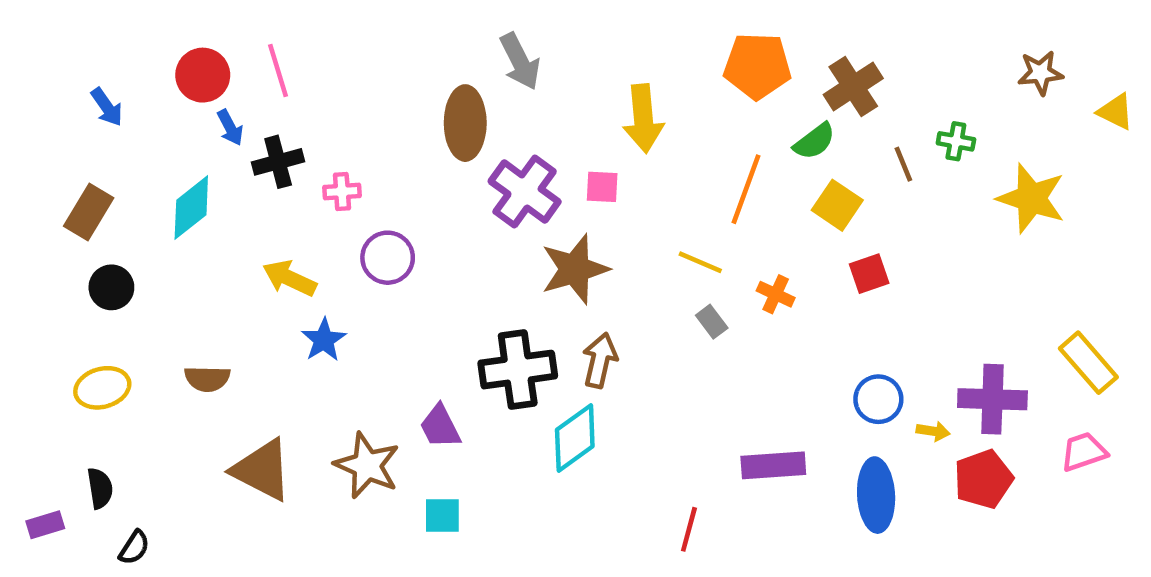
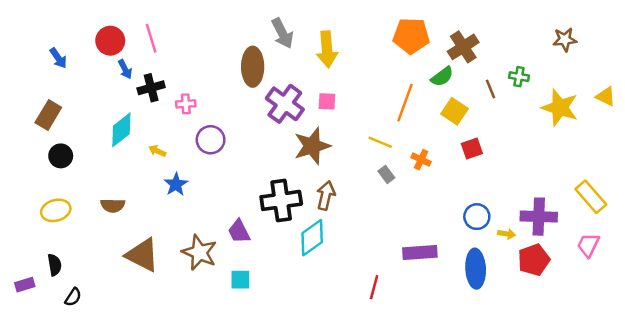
yellow triangle: (1116, 112) -> (606, 96), moved
yellow arrow: (643, 118) -> (327, 49), moved
cyan diamond: (191, 207) -> (121, 130), moved
yellow arrow: (289, 278) -> (157, 151), size x0.6
pink trapezoid: (1084, 452) -> (588, 245), turned -45

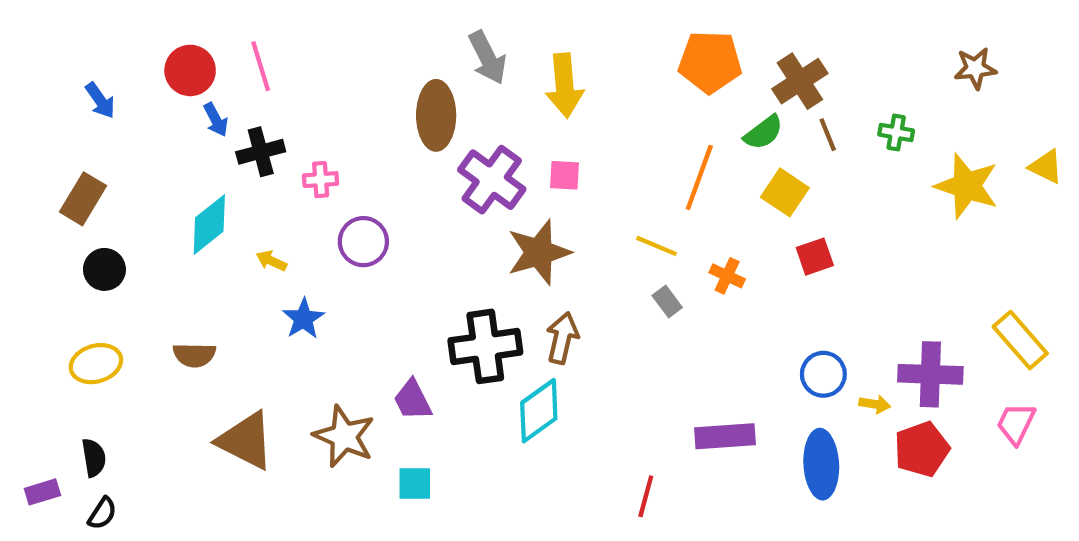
brown line: (490, 89) -> (828, 135), moved
black semicircle: (73, 297) -> (102, 513), moved

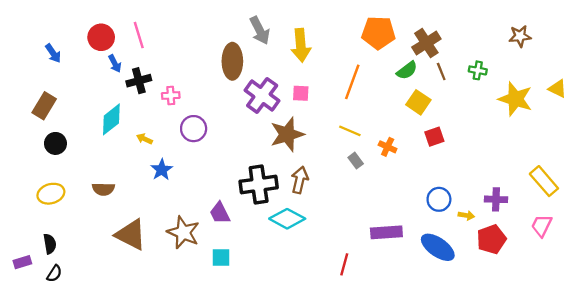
orange line: (699, 177) -> (352, 82), moved
purple cross: (930, 374) -> (496, 199), size x0.7
cyan diamond: (539, 411) -> (287, 219), turned 64
blue ellipse: (821, 464) -> (438, 247), turned -52

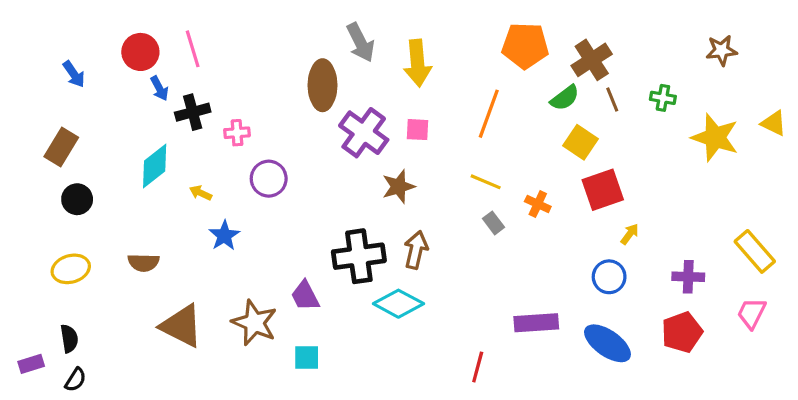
brown star: (287, 134) -> (398, 187), size x0.7
red square: (434, 137) -> (603, 190), size x1.5
yellow arrow: (466, 215) -> (630, 234), moved, turned -63

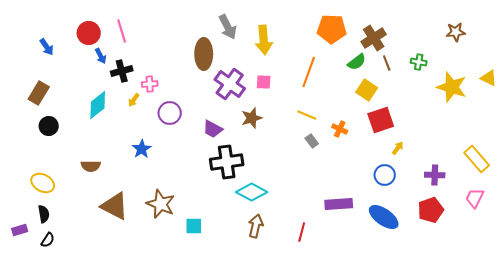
yellow arrow: (201, 193) -> (134, 100), moved, turned -80
brown arrow: (416, 250) -> (256, 226), moved
yellow ellipse: (71, 269) -> (43, 183), moved, turned 45
purple trapezoid: (305, 296) -> (213, 129), moved, turned -35

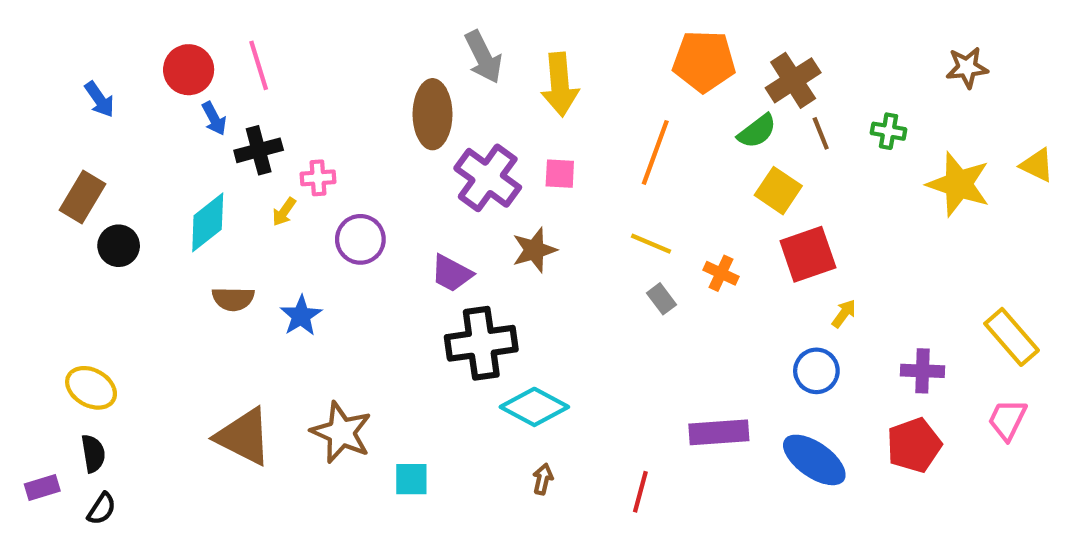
black circle: (49, 126) -> (119, 246), moved
brown semicircle: (91, 166) -> (233, 299), moved
brown arrow: (256, 226) -> (543, 479), size x0.6

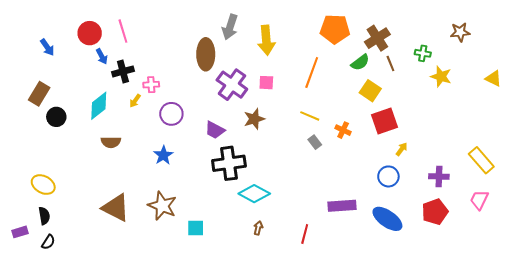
gray arrow: (483, 57) -> (230, 27), turned 45
green cross: (889, 131) -> (423, 53), moved
yellow star: (959, 184) -> (441, 77), moved, size x0.7
blue star: (301, 316) -> (163, 155), moved

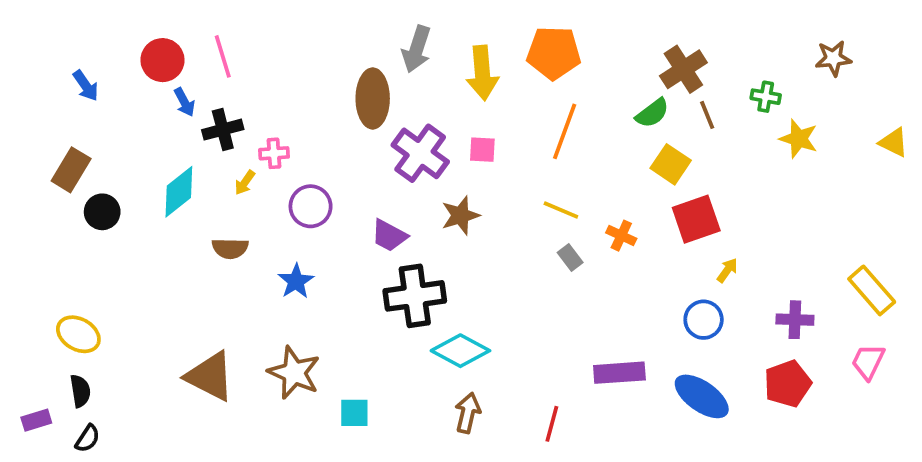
orange pentagon: (335, 29) -> (554, 53), moved
brown semicircle: (111, 142) -> (230, 248), moved
brown arrow: (258, 228) -> (468, 413), size x1.5

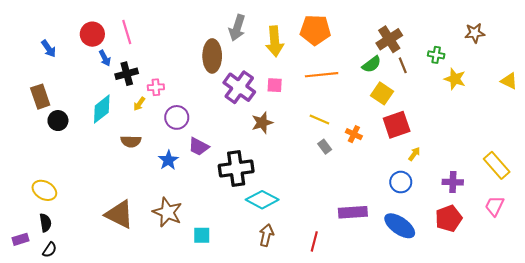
orange line: (565, 131) -> (322, 75), turned 64
brown rectangle: (71, 170) -> (40, 97), turned -50
purple trapezoid: (389, 236) -> (199, 147), moved

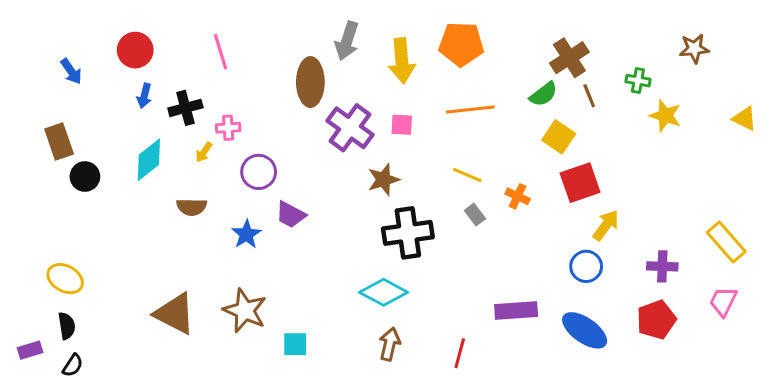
pink line: (127, 32) -> (221, 52), moved
blue arrow: (105, 58) -> (144, 96), moved, turned 42
yellow arrow: (414, 154) -> (606, 225), size x1.5
black cross: (236, 168) -> (408, 233), moved

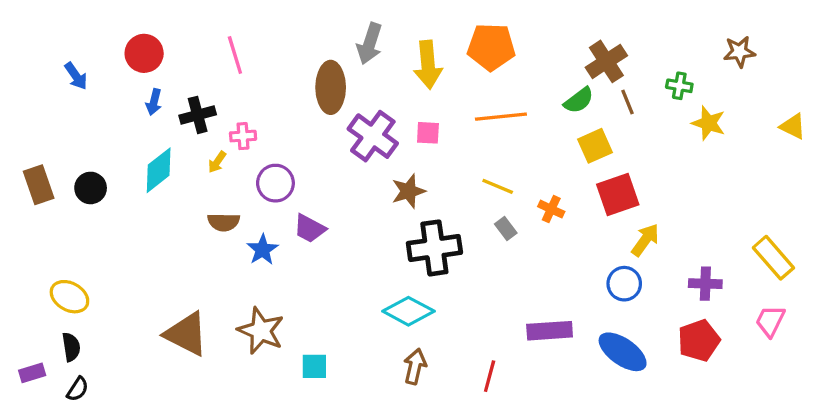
yellow square: (559, 137) -> (595, 146), turned 32
brown rectangle: (59, 141) -> (39, 185), moved
brown semicircle: (192, 207) -> (224, 222), moved

